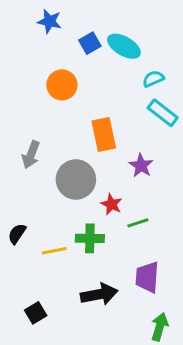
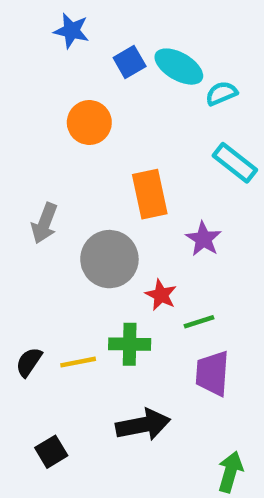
cyan semicircle: (153, 79) -> (221, 93), moved
black semicircle: (17, 234) -> (29, 362), moved
purple trapezoid: (147, 277) -> (212, 373), moved

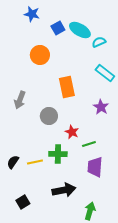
purple star: (203, 239) -> (101, 107), moved
gray circle: (109, 259) -> (49, 116), size x0.7
green arrow: (230, 472) -> (90, 211), moved

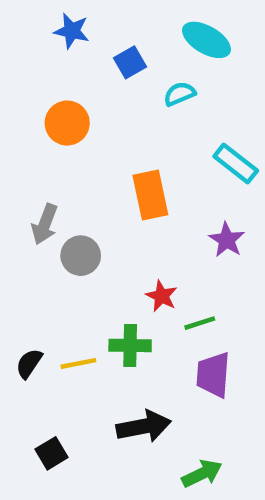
cyan ellipse: (80, 30) -> (206, 40), moved
cyan semicircle: (99, 42) -> (180, 94), moved
orange circle: (40, 55) -> (67, 123), moved
gray circle: (49, 116) -> (81, 256), moved
green arrow: (90, 211) -> (202, 474), turned 48

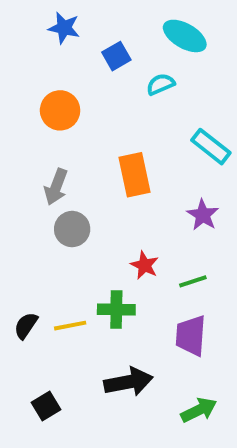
gray arrow: (45, 224) -> (56, 187), moved
green line: (200, 323) -> (193, 281), moved
green arrow: (202, 474) -> (199, 410), moved

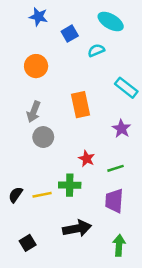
green arrow: (199, 410) -> (119, 245), turned -60

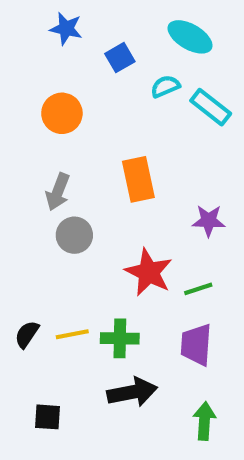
cyan rectangle: (126, 88) -> (211, 107), moved
purple star: (121, 129) -> (209, 221), turned -30
red star: (87, 159) -> (149, 272), size x1.6
green cross: (70, 185) -> (120, 338), moved
black square: (28, 243) -> (47, 417), turned 35

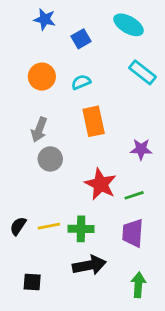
cyan semicircle: (165, 86) -> (81, 82), moved

